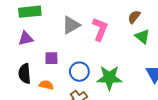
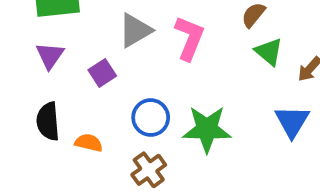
purple triangle: (26, 39) -> (50, 56), turned -42
purple square: (51, 58) -> (102, 73), moved, turned -32

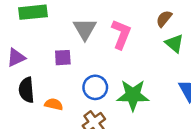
gray triangle: (135, 30) -> (85, 29), turned -30
purple triangle: (50, 56) -> (16, 58), moved, turned 30
purple square: (102, 73) -> (63, 58), turned 30

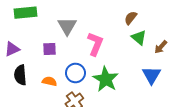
pink L-shape: (121, 34) -> (95, 44), moved
green star: (133, 95) -> (106, 79), turned 30
orange semicircle: (54, 104) -> (49, 81), moved

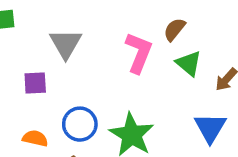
pink L-shape: (95, 44) -> (139, 53), moved

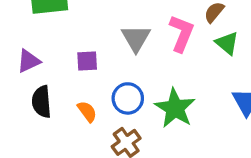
gray triangle: (66, 44) -> (136, 38), moved
orange semicircle: (35, 138) -> (87, 111), turned 40

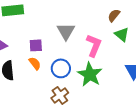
pink L-shape: (181, 33) -> (94, 45), moved
orange semicircle: (87, 111) -> (35, 63), moved

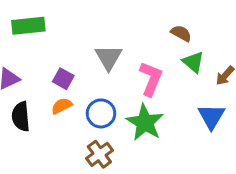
brown semicircle: (114, 15) -> (181, 33), turned 80
purple square: (36, 45) -> (63, 79), turned 32
orange semicircle: (35, 63) -> (62, 106), turned -80

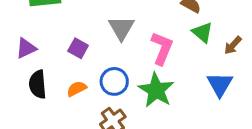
orange semicircle: (62, 106) -> (77, 89), moved

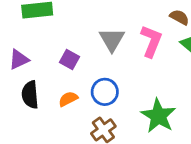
pink L-shape: (162, 48) -> (151, 41), moved
green star: (156, 90) -> (158, 116), moved

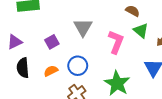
pink L-shape: (151, 41) -> (116, 42), moved
purple square: (70, 59) -> (52, 42), turned 32

